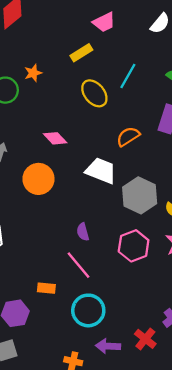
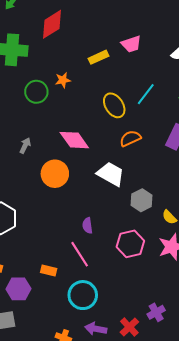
yellow rectangle: (81, 53) -> (99, 57), moved
orange semicircle: (128, 137) -> (130, 138), moved
pink diamond: (55, 138) -> (74, 140), size x1.4
gray hexagon: (140, 195) -> (142, 200), size x0.7

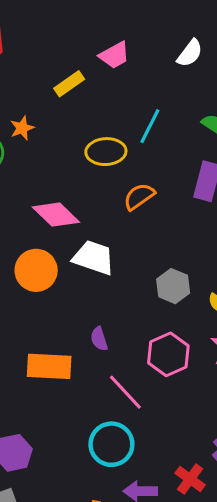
yellow ellipse: (114, 105) -> (106, 152), turned -50
white trapezoid: (111, 174) -> (94, 258), moved
pink line: (80, 254) -> (125, 392), moved
orange rectangle: (49, 270) -> (49, 366), moved, size x1.8

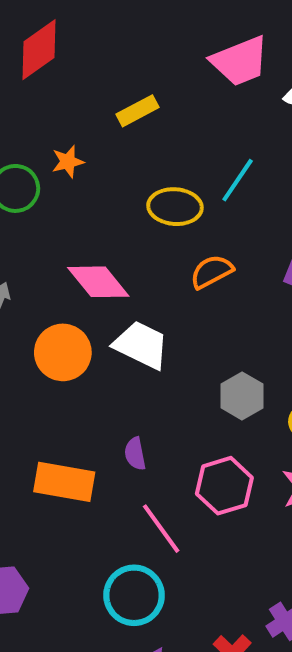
pink trapezoid: (114, 55) -> (240, 61), moved, size x1.4

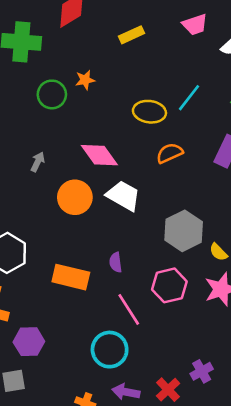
pink trapezoid: (240, 61) -> (195, 24), size x0.7
yellow rectangle: (137, 111) -> (132, 35), moved
gray hexagon: (242, 396) -> (184, 231), size x1.4

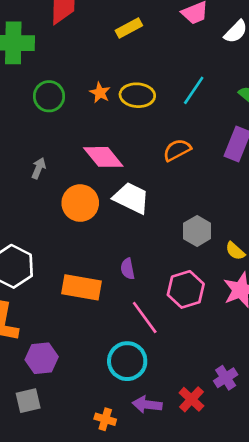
orange star: (85, 80) -> (100, 93), moved, turned -30
yellow ellipse: (149, 112) -> (137, 95), moved
gray hexagon: (184, 231) -> (197, 231), size x0.7

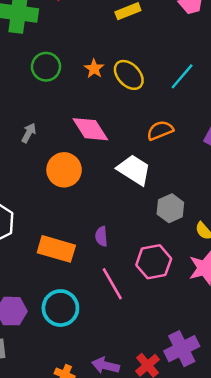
yellow ellipse: (137, 95) -> (129, 75), turned 36
white trapezoid: (131, 198) -> (134, 170), moved
cyan circle: (127, 361) -> (60, 308), moved
purple cross: (226, 378) -> (182, 349), size x1.5

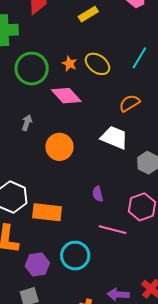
green circle: (46, 67) -> (32, 69), size x1.4
pink diamond: (90, 129) -> (66, 96), moved
orange rectangle: (56, 249) -> (47, 212), moved
pink line: (112, 284) -> (113, 230), turned -36

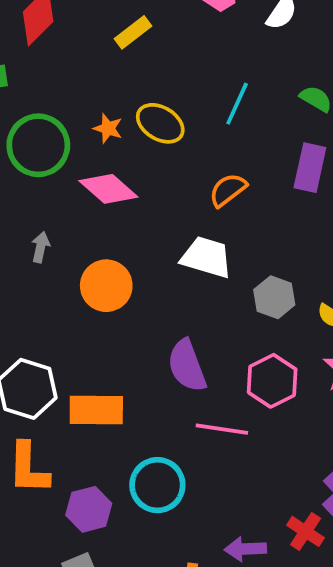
purple semicircle: (98, 194) -> (187, 366), size x1.8

